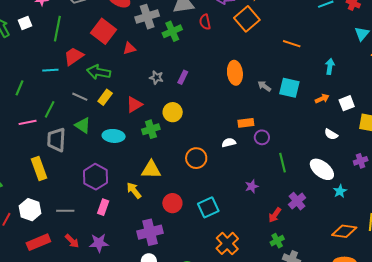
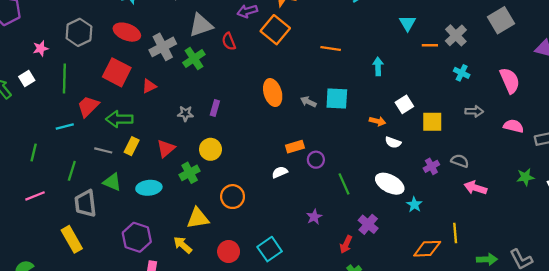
orange arrow: (322, 99) -> (377, 121), moved, turned 48
pink line: (28, 122) -> (35, 196), moved
orange circle: (196, 158) -> (233, 197), moved

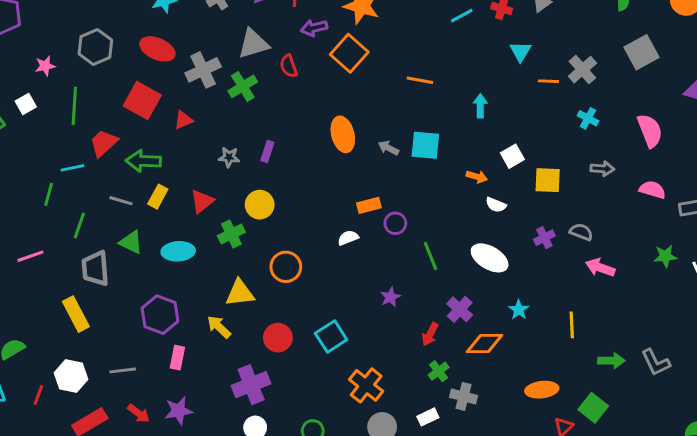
green line: (34, 153) -> (49, 194), moved
cyan star: (414, 205) -> (519, 310), moved
orange diamond: (427, 249) -> (485, 343), moved

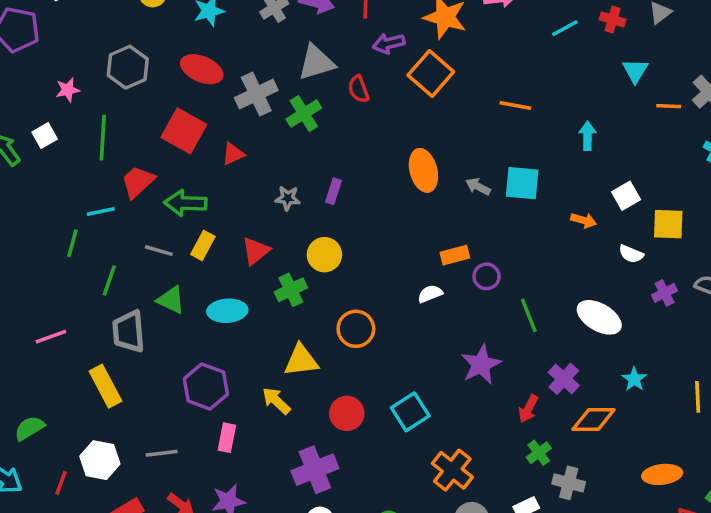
white semicircle: (496, 205) -> (631, 254), moved
pink line: (30, 256) -> (51, 337), moved
purple star: (390, 297) -> (481, 364), size x1.6

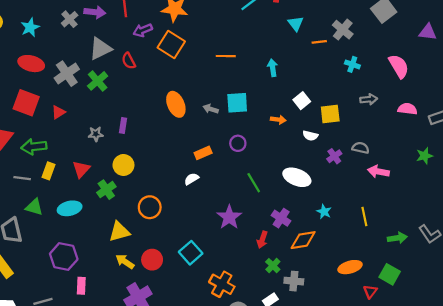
purple circle: (487, 276) -> (238, 143), moved
yellow arrow: (276, 401) -> (125, 262), moved

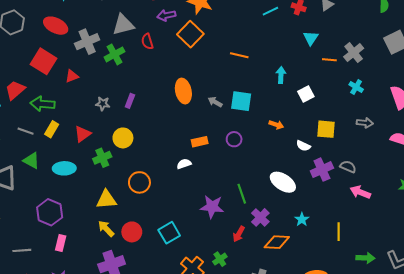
white square: (302, 101) -> (306, 94), moved
purple cross: (334, 156) -> (322, 170), size x1.5
green line: (254, 183) -> (242, 194), moved
purple star: (229, 217) -> (212, 207), turned 30
green cross: (273, 266) -> (220, 259), moved

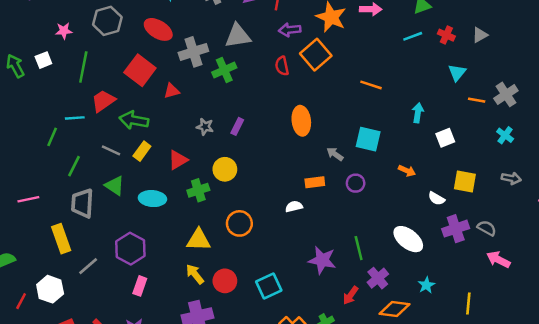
red semicircle: (147, 41) -> (282, 66), moved
gray arrow: (215, 102) -> (335, 154), moved
gray line: (22, 250) -> (88, 266), moved, turned -42

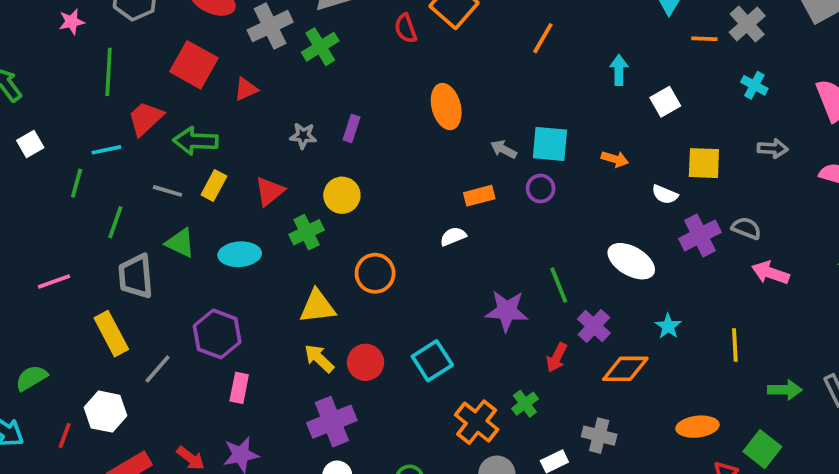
white square: (43, 60) -> (30, 144), moved
orange line: (371, 85) -> (543, 38), turned -70
cyan square: (368, 139) -> (550, 144), moved

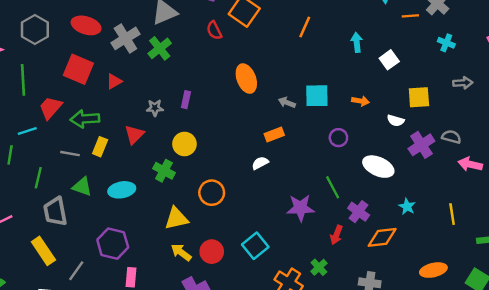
purple circle: (541, 188) -> (338, 138), moved
red triangle: (270, 191) -> (134, 135), moved
green cross: (307, 232) -> (164, 171), turned -30

